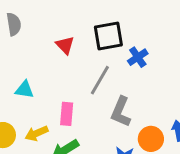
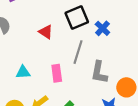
pink rectangle: (67, 114) -> (57, 73), moved

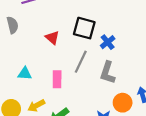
black square: (77, 18) -> (84, 28), turned 30
gray L-shape: (99, 72) -> (107, 73), moved

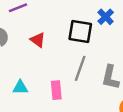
red triangle: (52, 38) -> (38, 40), moved
blue cross: (108, 42) -> (106, 17), moved

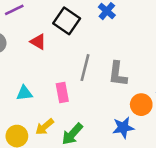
black square: (80, 31) -> (67, 21), moved, turned 30

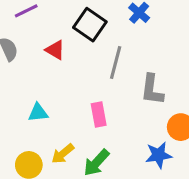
gray line: (85, 68) -> (116, 63), moved
pink rectangle: (62, 92) -> (99, 114), moved

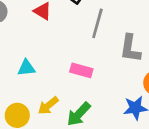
pink rectangle: (99, 114) -> (81, 70), turned -65

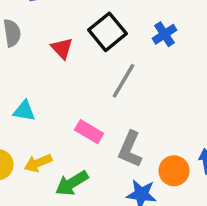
gray L-shape: (130, 48) -> (130, 149), moved

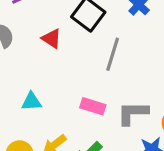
gray L-shape: (130, 149) -> (133, 113), turned 80

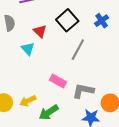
cyan triangle: (31, 102) -> (28, 49), moved, turned 40

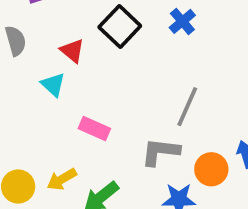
gray line: (78, 50) -> (187, 107), moved
pink rectangle: (58, 81) -> (94, 128), moved

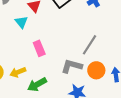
pink rectangle: (94, 128) -> (39, 48), turned 35
orange circle: (211, 169) -> (96, 70), moved

